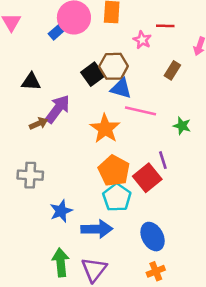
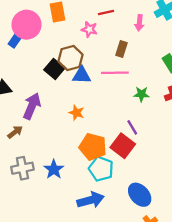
pink line: (140, 111) -> (115, 73), moved
brown arrow: (39, 124) -> (15, 132), moved
orange star: (105, 129) -> (76, 113), size x0.6
blue star: (61, 211) -> (54, 169), moved

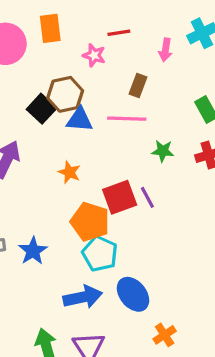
red square: (123, 146) -> (120, 197), moved, turned 30
blue ellipse: (140, 195) -> (133, 294), moved

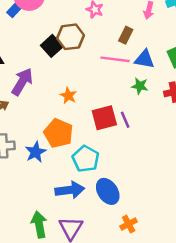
blue triangle: (80, 120) -> (144, 59), moved
orange pentagon: (90, 222) -> (58, 133), moved

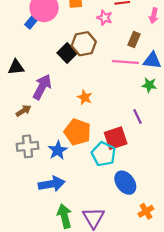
red square: (104, 118) -> (116, 138), moved
blue arrow: (70, 190) -> (52, 184), moved

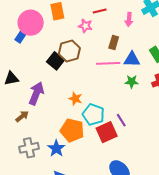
purple line: (138, 117) -> (121, 120), moved
cyan pentagon: (104, 154) -> (93, 115), moved

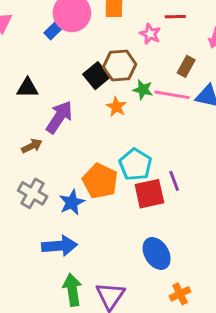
green star: (132, 82) -> (143, 90), moved
orange star: (75, 99) -> (116, 107), moved
gray cross: (29, 148) -> (33, 193), turned 30

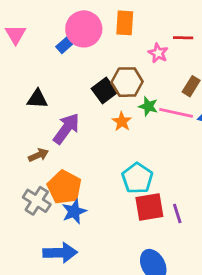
orange pentagon: (100, 181) -> (64, 187), moved
purple line: (174, 181) -> (177, 214), moved

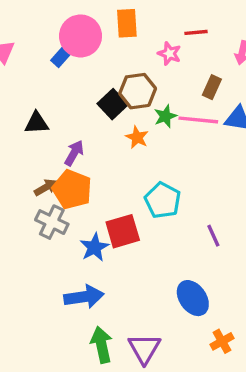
green star: (148, 106) -> (165, 116), turned -30
purple arrow: (66, 129) -> (74, 153), size x0.7
orange pentagon: (64, 187) -> (72, 189), moved
gray cross: (37, 201) -> (52, 222), moved
red square: (149, 207) -> (123, 231), moved

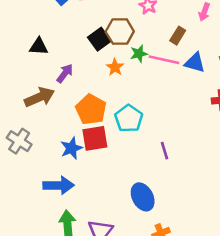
brown arrow: (46, 187) -> (39, 97), size x1.6
orange pentagon: (72, 189) -> (91, 109), moved
gray cross: (52, 222) -> (19, 141), moved

